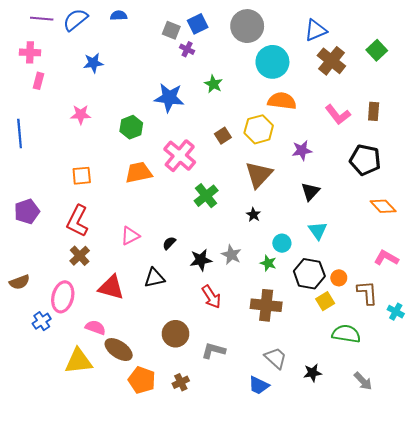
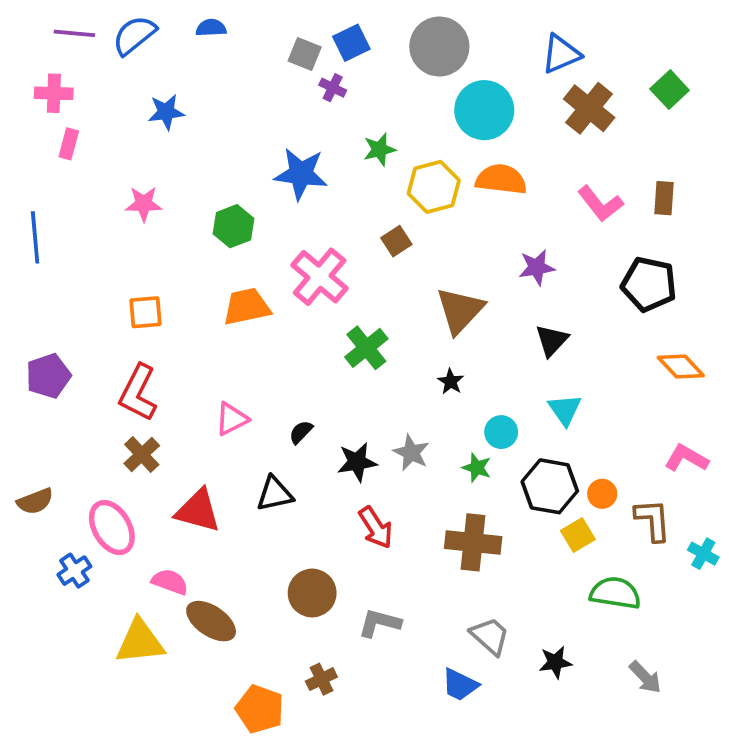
green star: (213, 84) -> (379, 149), turned 30
yellow hexagon: (259, 129) -> (434, 187), moved
pink ellipse: (63, 297) -> (112, 527), turned -44
orange pentagon: (142, 380) -> (260, 709), moved

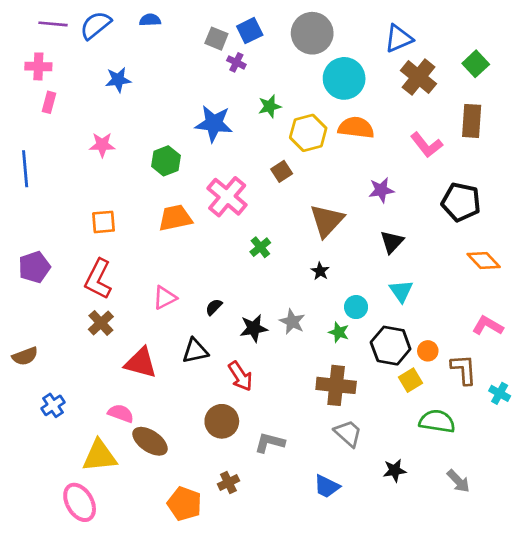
brown rectangle: (664, 198) -> (472, 121), moved, size x1.4
green cross: (366, 348) -> (260, 247), size x0.7
pink ellipse: (112, 527) -> (80, 502), moved
red arrow: (376, 527) -> (240, 376), moved
gray trapezoid: (490, 636) -> (348, 433), moved

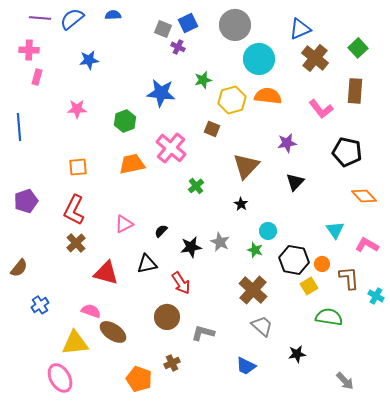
brown square: (282, 171) -> (212, 129), turned -35
cyan triangle: (401, 291) -> (335, 230), moved
brown semicircle: (25, 356) -> (19, 268), turned -30
brown cross: (336, 385) -> (253, 290), turned 36
gray arrow: (458, 481) -> (345, 381), moved

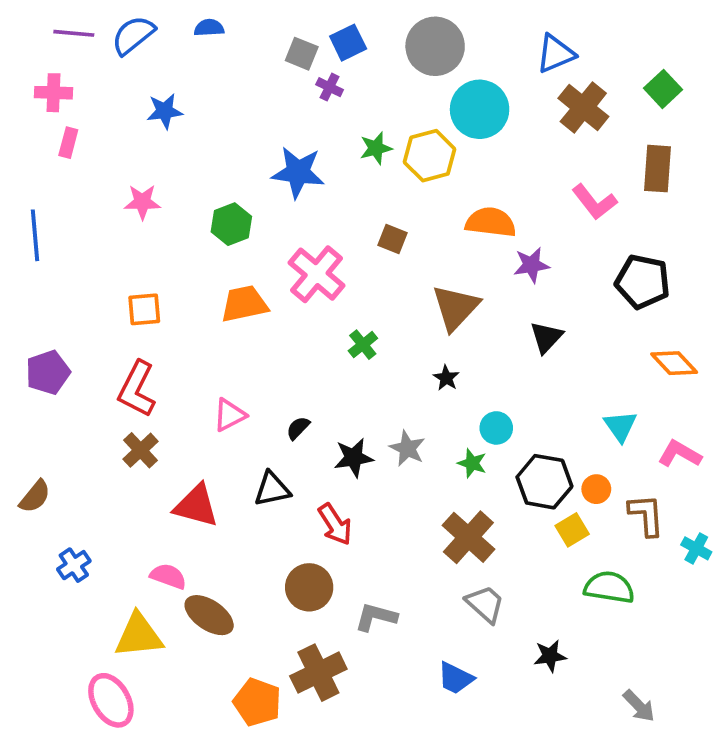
orange semicircle: (268, 96) -> (491, 222), moved
yellow hexagon: (232, 100) -> (430, 156), moved
brown cross: (172, 363) -> (318, 673), size x1.8

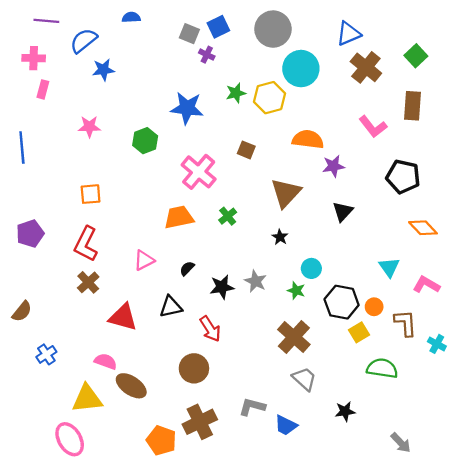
blue semicircle: (133, 35) -> (84, 41), moved
orange trapezoid: (244, 304) -> (179, 217), moved
gray L-shape: (376, 617) -> (252, 407), moved

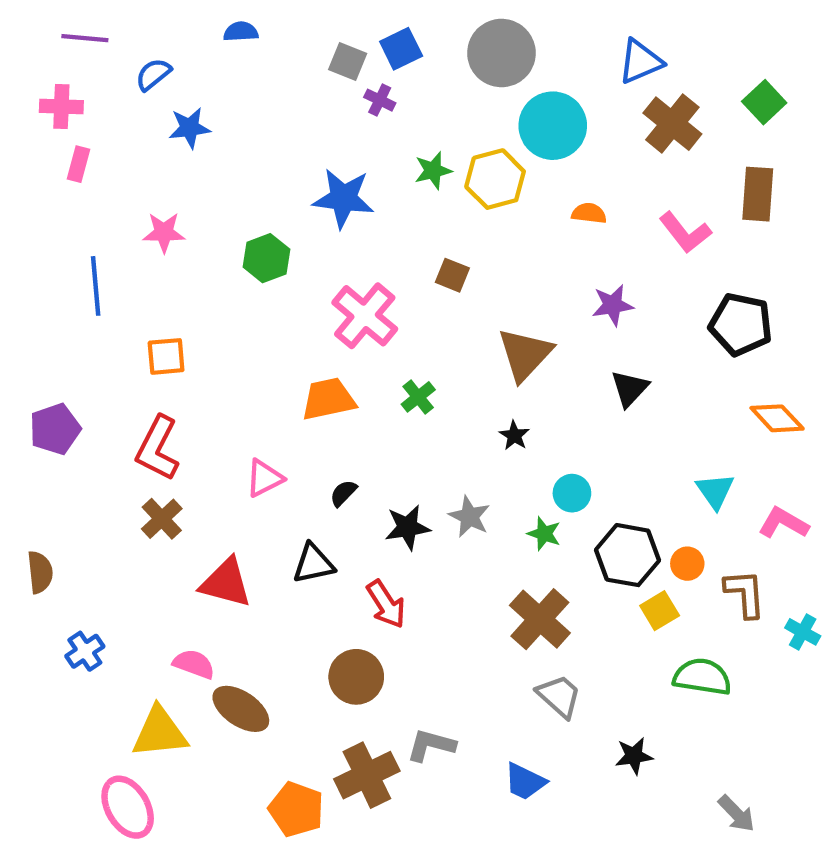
blue semicircle: (84, 41) -> (153, 74), size x0.7
orange semicircle: (308, 139) -> (589, 213), moved, size x0.6
blue line: (22, 148) -> (96, 286), moved
brown semicircle: (22, 311) -> (40, 572), turned -45
gray L-shape: (252, 407) -> (431, 745), moved

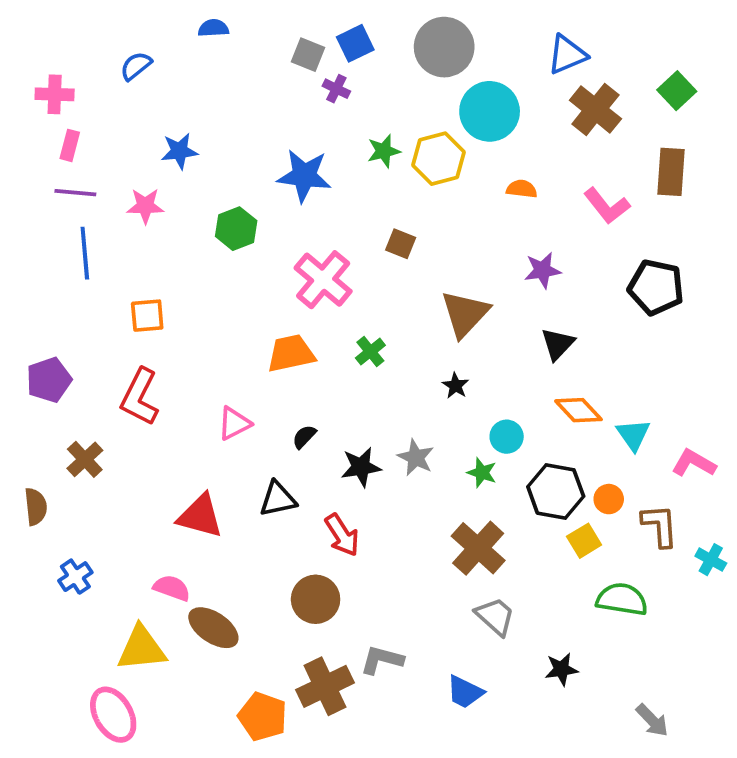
purple line: (85, 38) -> (75, 193), moved
blue star: (190, 128) -> (179, 151), moved
orange diamond: (777, 418) -> (578, 410), moved
brown cross: (162, 519) -> (85, 459), moved

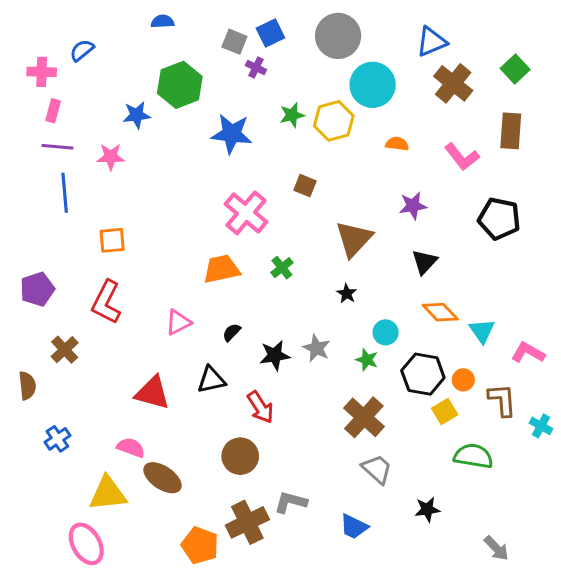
blue semicircle: (136, 66) -> (82, 50), moved
green hexagon: (236, 229) -> (180, 85), moved, size x1.4

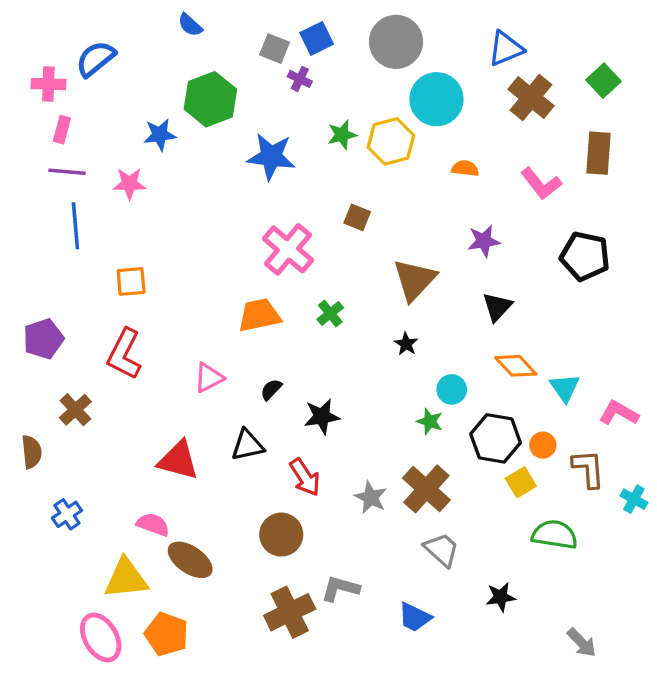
blue semicircle: (162, 22) -> (190, 25), turned -135
blue semicircle: (82, 50) -> (96, 59), size x1.4
gray star: (316, 348) -> (371, 497), moved
orange pentagon: (200, 545) -> (167, 634), moved

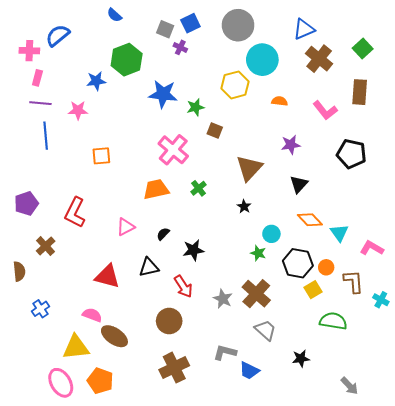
green star: (342, 135) -> (195, 107), moved
orange square: (131, 281) -> (101, 156), moved
gray L-shape: (340, 589) -> (225, 352), moved

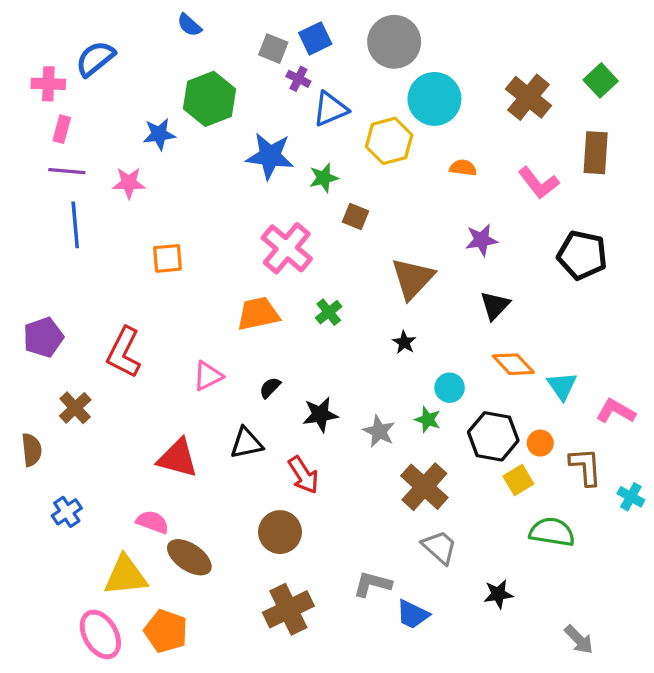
blue triangle: (304, 29) -> (330, 109), moved
gray star: (223, 299) -> (379, 431), moved

